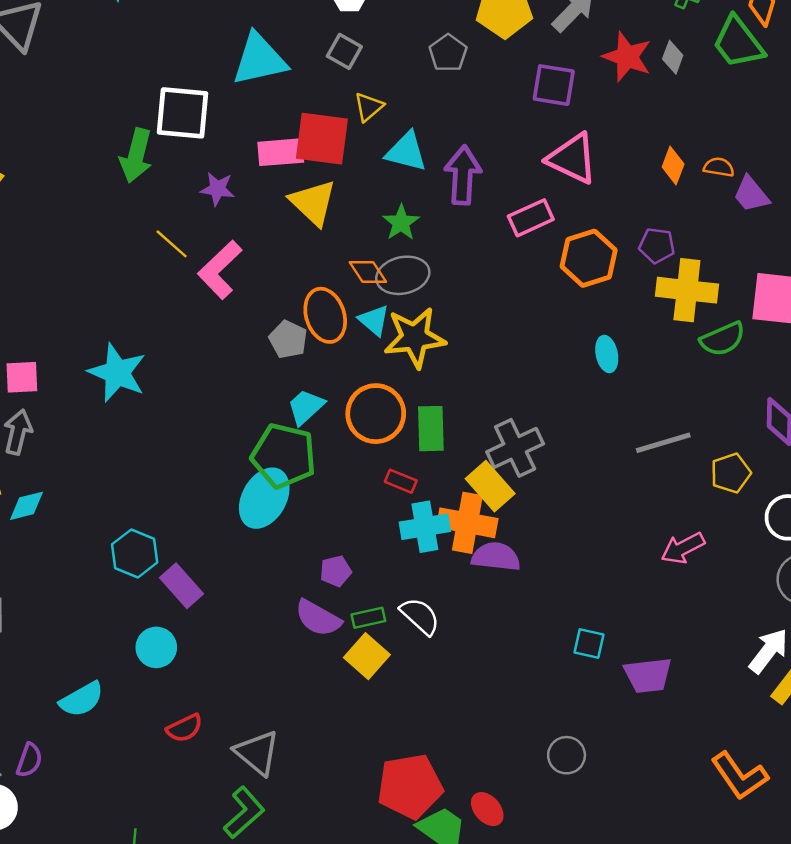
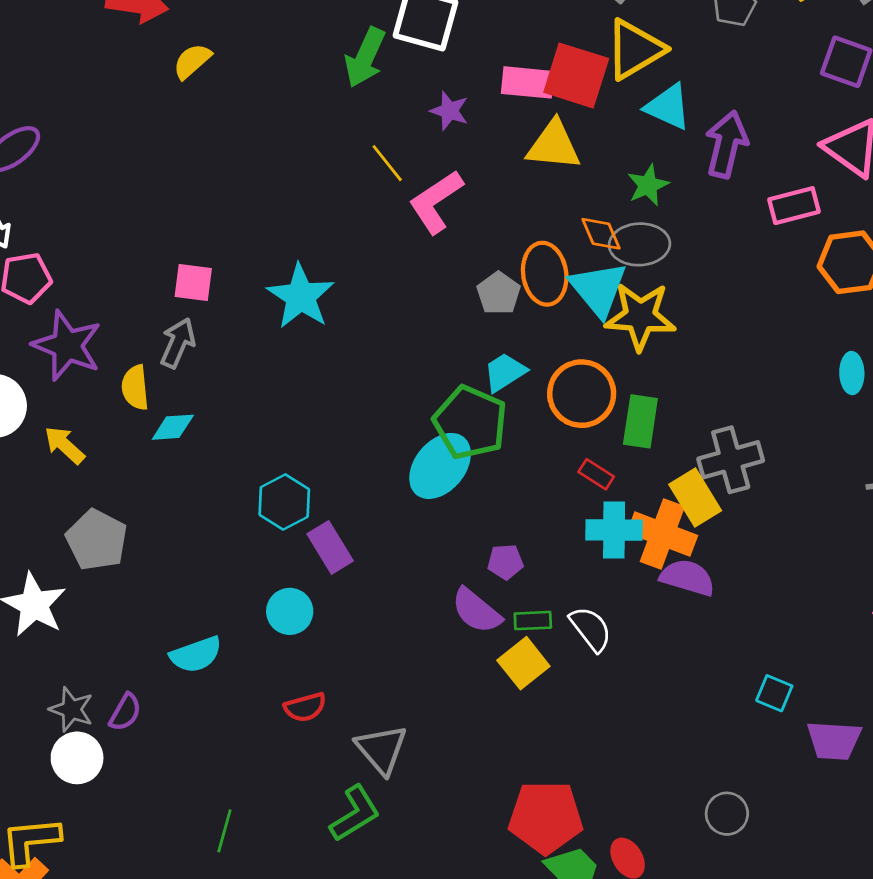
yellow triangle: (369, 107) -> (635, 49), size x1.8
yellow triangle: (313, 203) -> (554, 145), turned -48
cyan triangle: (374, 320) -> (598, 289), size x1.6

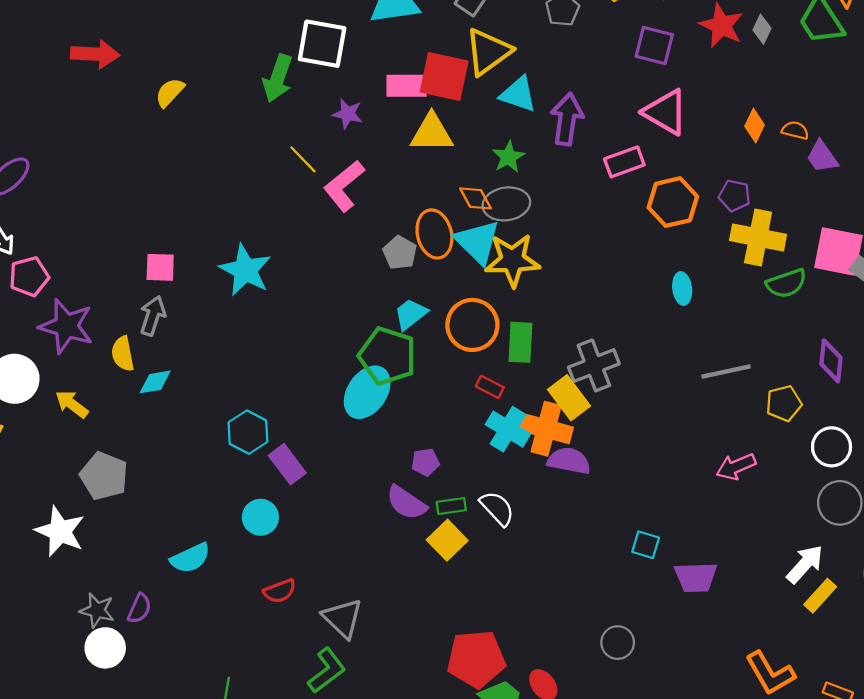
yellow semicircle: (192, 61) -> (170, 92), moved
cyan cross: (614, 530) -> (508, 429), turned 36

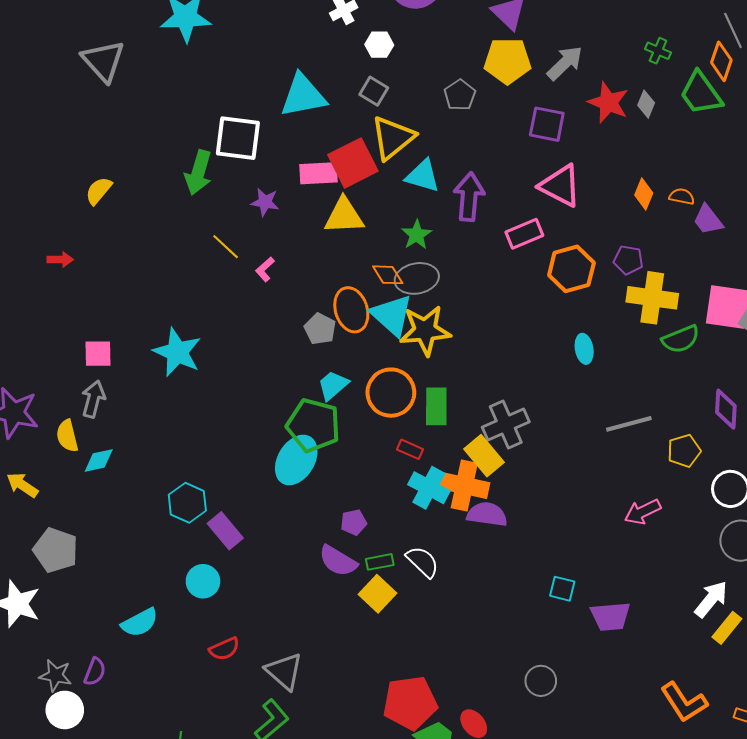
red arrow: (95, 54) -> (60, 259), moved, size x0.6
red square: (444, 76) -> (353, 163), turned -36
pink L-shape: (344, 186) -> (265, 269), size x0.5

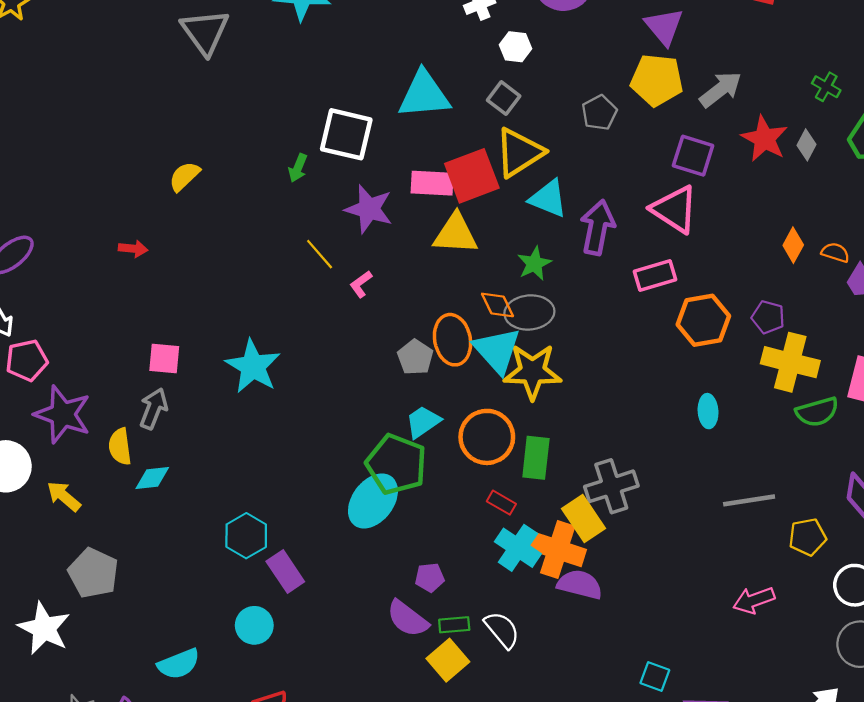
green arrow: (198, 173) -> (298, 168), size x0.6
pink triangle: (560, 186) -> (675, 209), moved
purple star: (265, 202) -> (369, 209), size x1.5

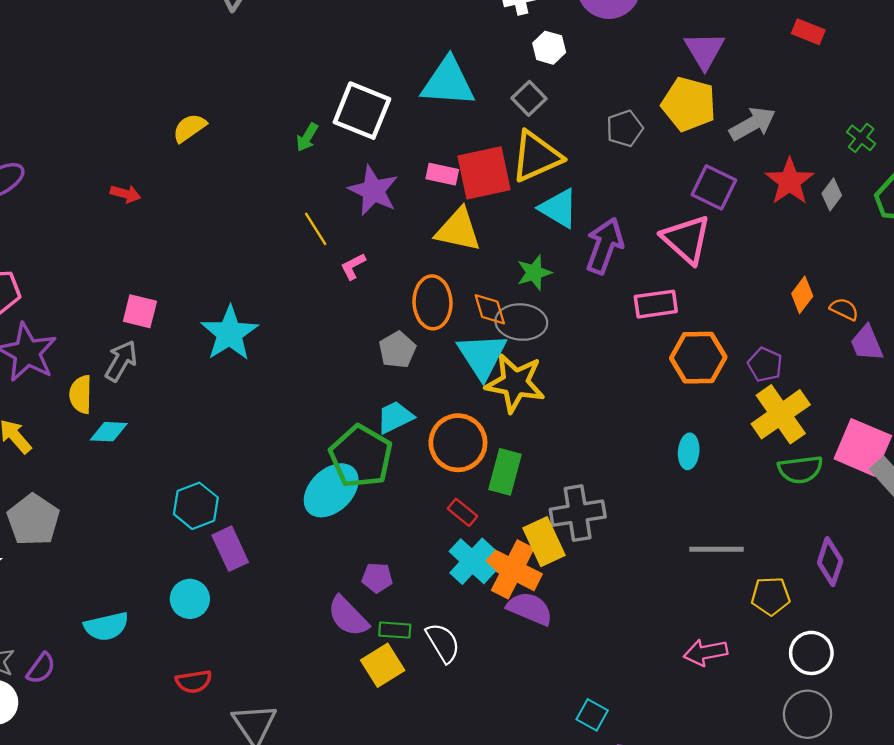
pink rectangle: (432, 183) -> (442, 174), size x0.7
orange ellipse: (453, 340) -> (432, 302), moved
yellow cross: (790, 362) -> (781, 414), turned 32

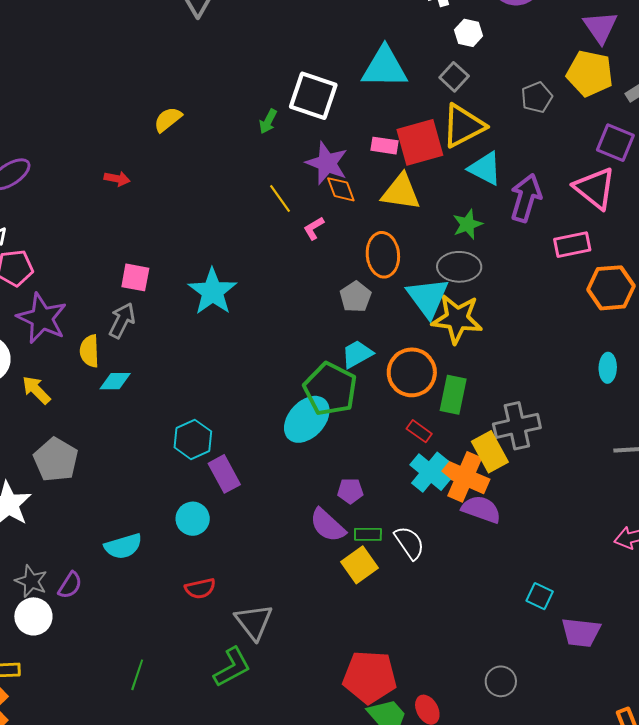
orange diamond: (490, 309) -> (341, 189), moved

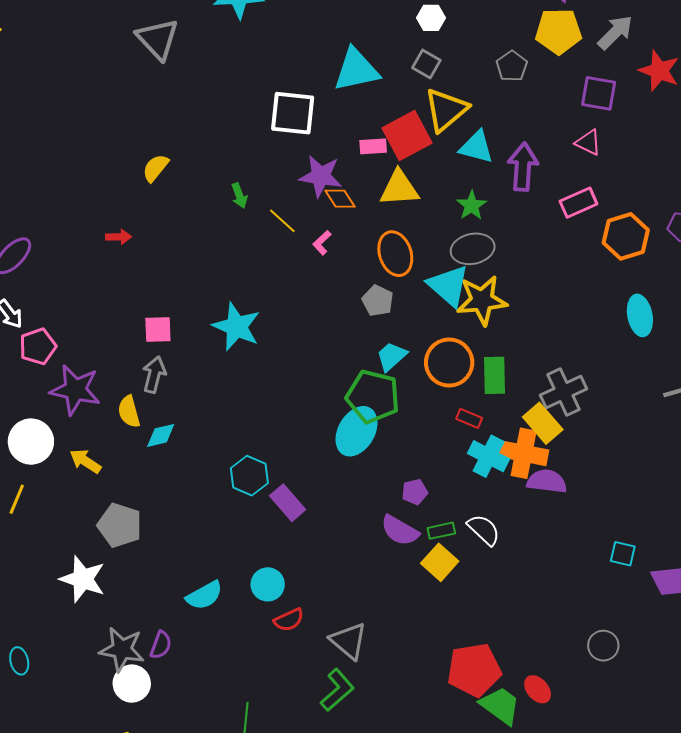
green arrow: (268, 121) -> (239, 196), moved, turned -35
pink triangle: (595, 188) -> (588, 142), size x0.6
cyan ellipse: (608, 368) -> (640, 315), size x1.4
cyan circle: (193, 519) -> (268, 584), moved
gray star: (31, 581) -> (122, 649), size x1.4

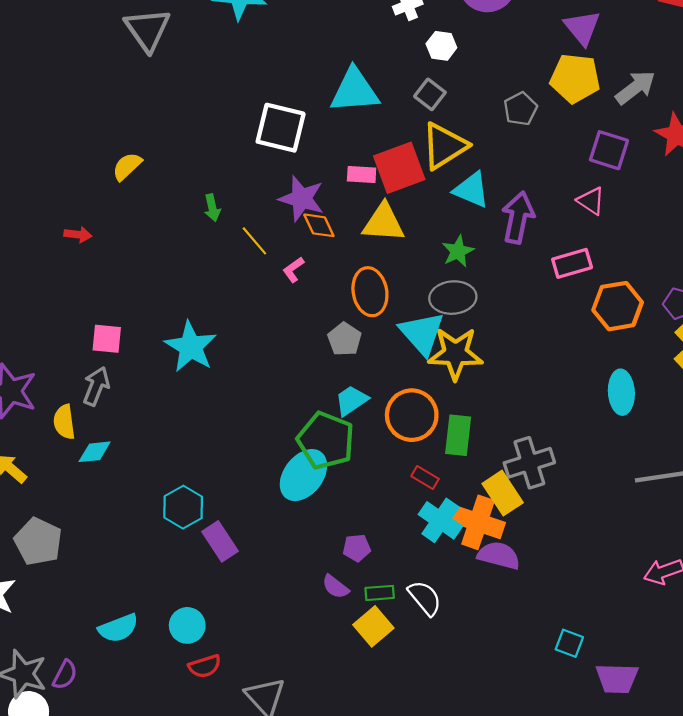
purple semicircle: (400, 530) -> (335, 587), size x0.7

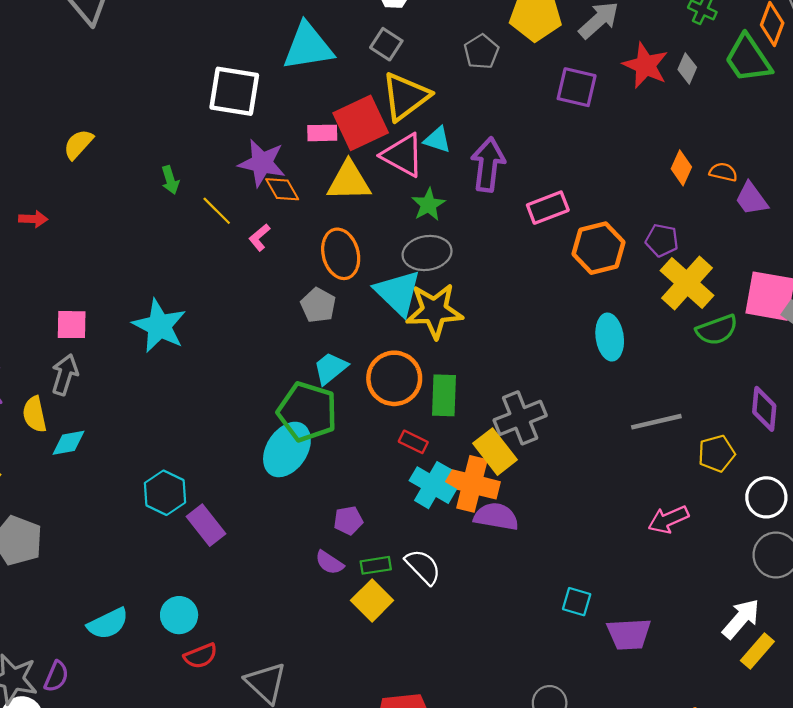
cyan triangle: (471, 190) -> (437, 140), size x0.7
pink triangle: (591, 201) -> (403, 155), moved, size x1.5

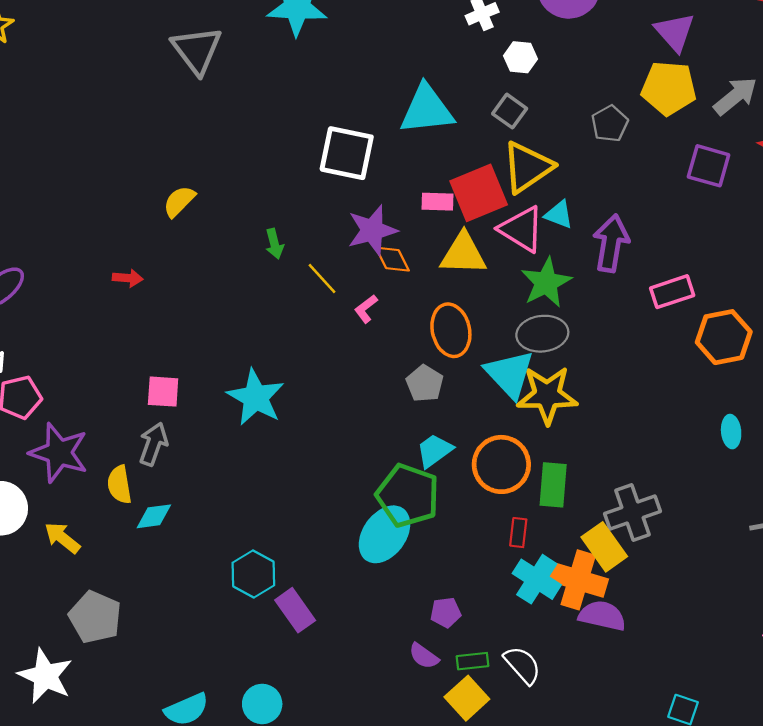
purple star: (262, 163) -> (372, 230), turned -30
green star: (428, 205) -> (546, 283), size x1.4
cyan ellipse: (610, 337) -> (731, 432), size x0.7
red rectangle: (413, 442) -> (518, 533), turned 68

